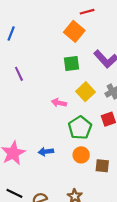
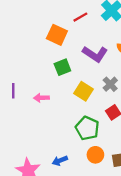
red line: (87, 12) -> (80, 17), moved
purple line: (19, 74) -> (13, 91), turned 40
pink arrow: (59, 103) -> (41, 98), moved

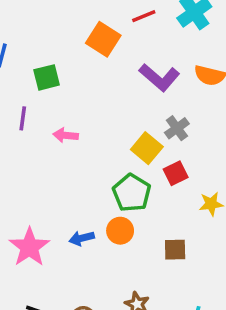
green square: (62, 67) -> (47, 77), moved
yellow square: (84, 91) -> (147, 148), moved
orange circle: (95, 155) -> (120, 231), moved

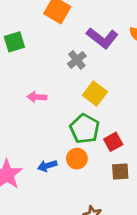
gray cross: (177, 128) -> (77, 60), moved
pink arrow: (66, 135) -> (37, 97), moved
red square: (176, 173) -> (113, 142), moved

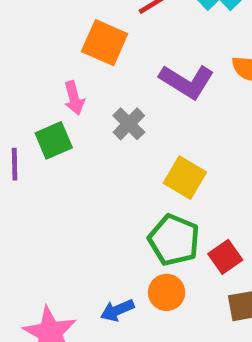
green square: (14, 42) -> (54, 140), moved
gray cross: (77, 60) -> (129, 124), moved
pink arrow: (37, 97) -> (74, 98), moved, turned -102

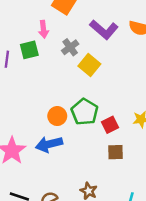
yellow square: (185, 178) -> (89, 65), moved
orange circle: (167, 292) -> (57, 116), moved
blue arrow: (117, 310) -> (49, 144), size x1.5

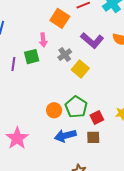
blue arrow: (49, 144) -> (65, 136), moved
brown square: (116, 152) -> (93, 137), moved

